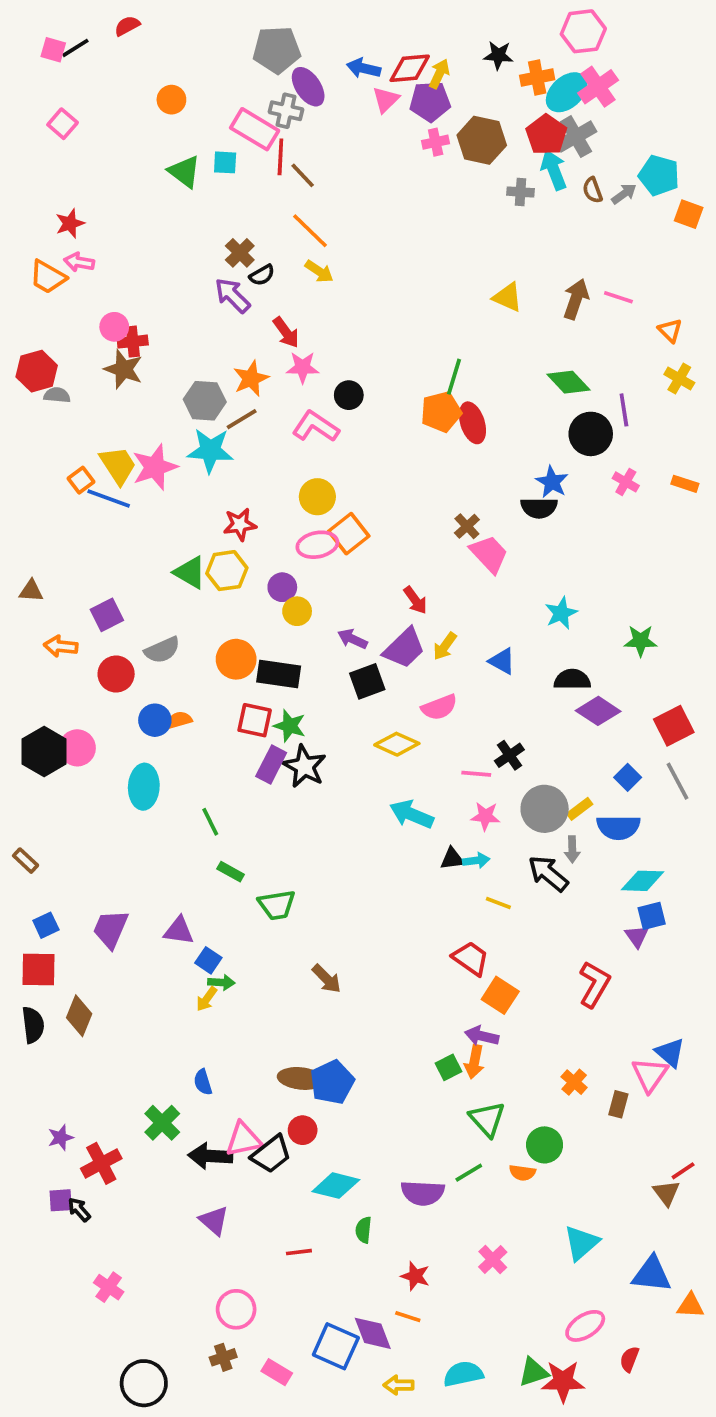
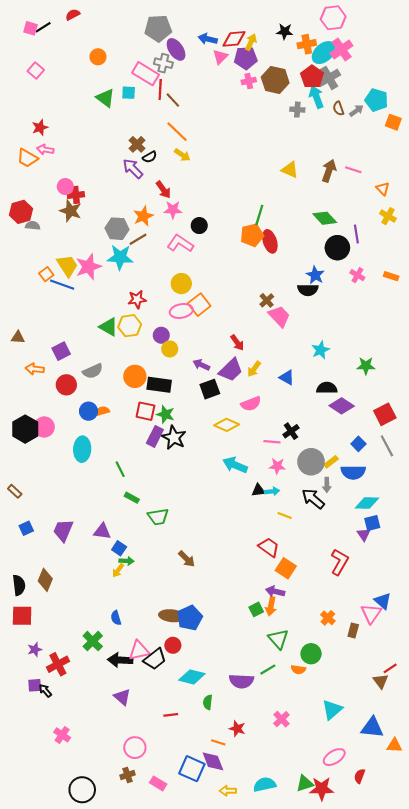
red square: (39, 969) -> (22, 616), moved
orange line: (408, 1317) -> (218, 742), moved

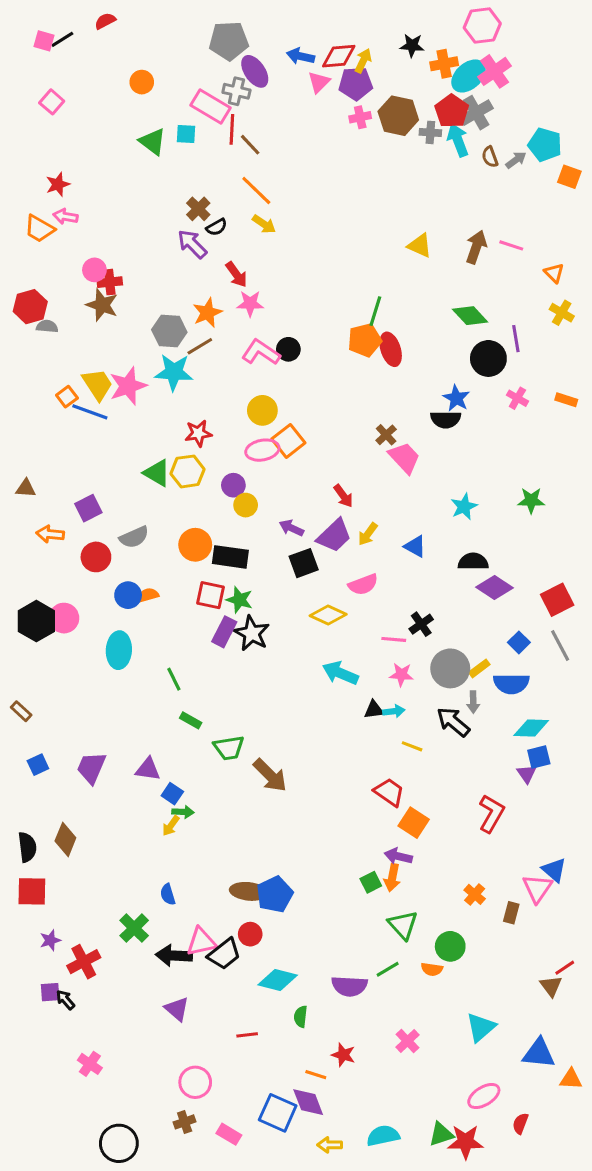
gray cross: (297, 110) -> (430, 132), moved
black circle: (199, 226) -> (288, 349), moved
green star: (366, 366) -> (531, 500), moved
brown arrow: (187, 559) -> (270, 775), moved, size x1.4

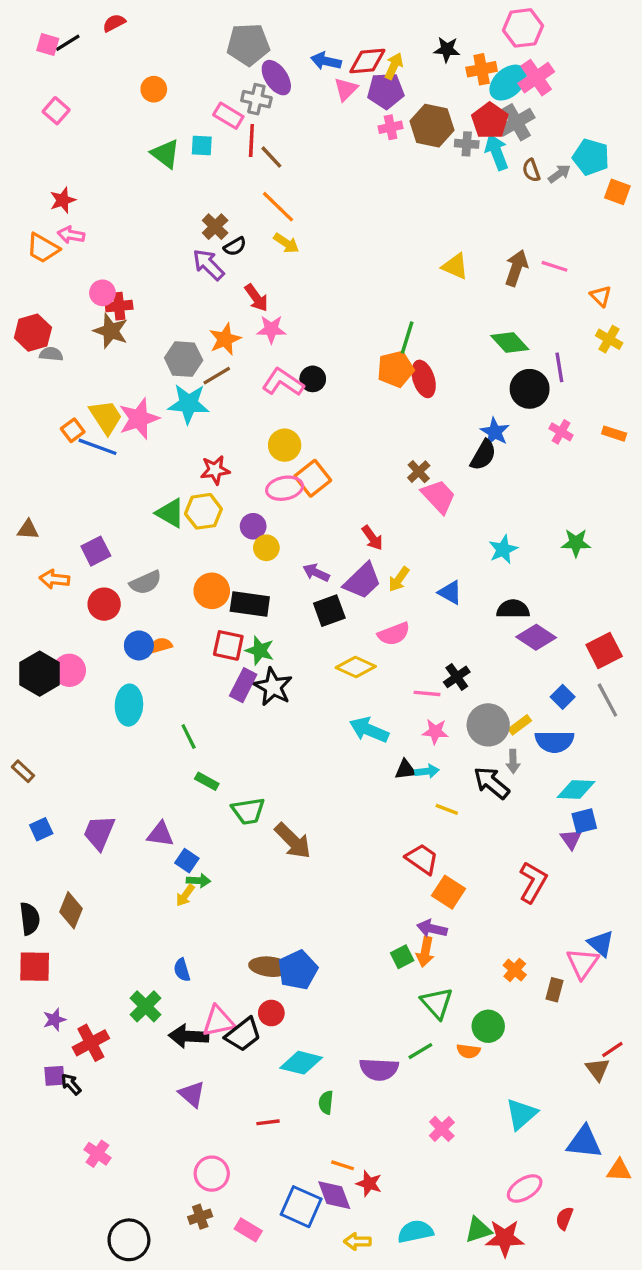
pink rectangle: (210, 107) -> (228, 116), size x0.7
black semicircle: (446, 420) -> (483, 455), turned -60
red star: (343, 1055) -> (369, 1184), moved

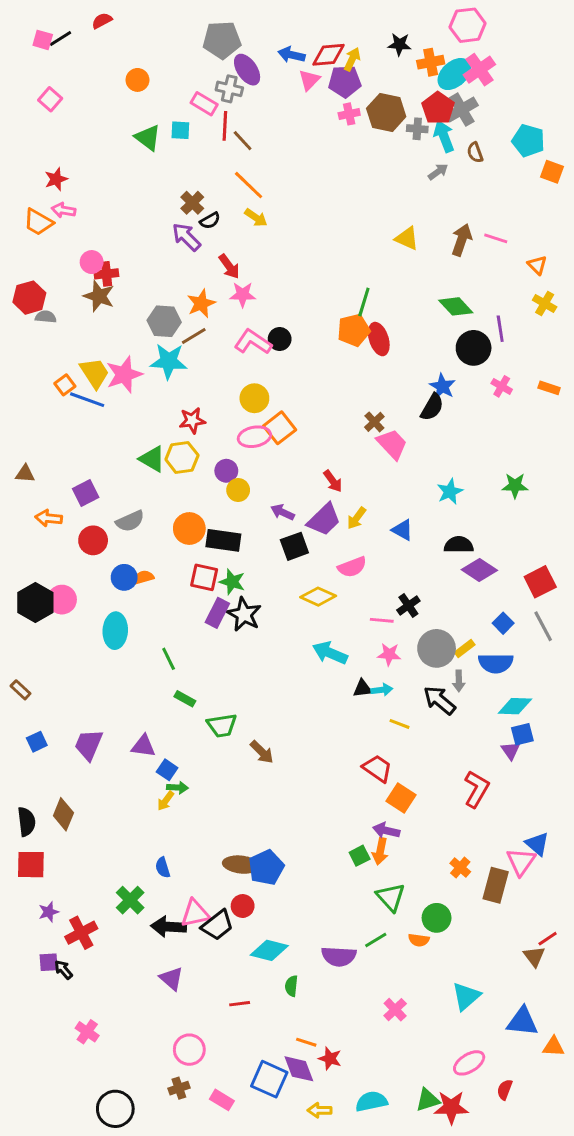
gray arrow: (559, 174) -> (438, 172), moved
brown arrow: (293, 841) -> (262, 752), size x0.7
brown rectangle: (554, 990) -> (496, 885), size x1.6

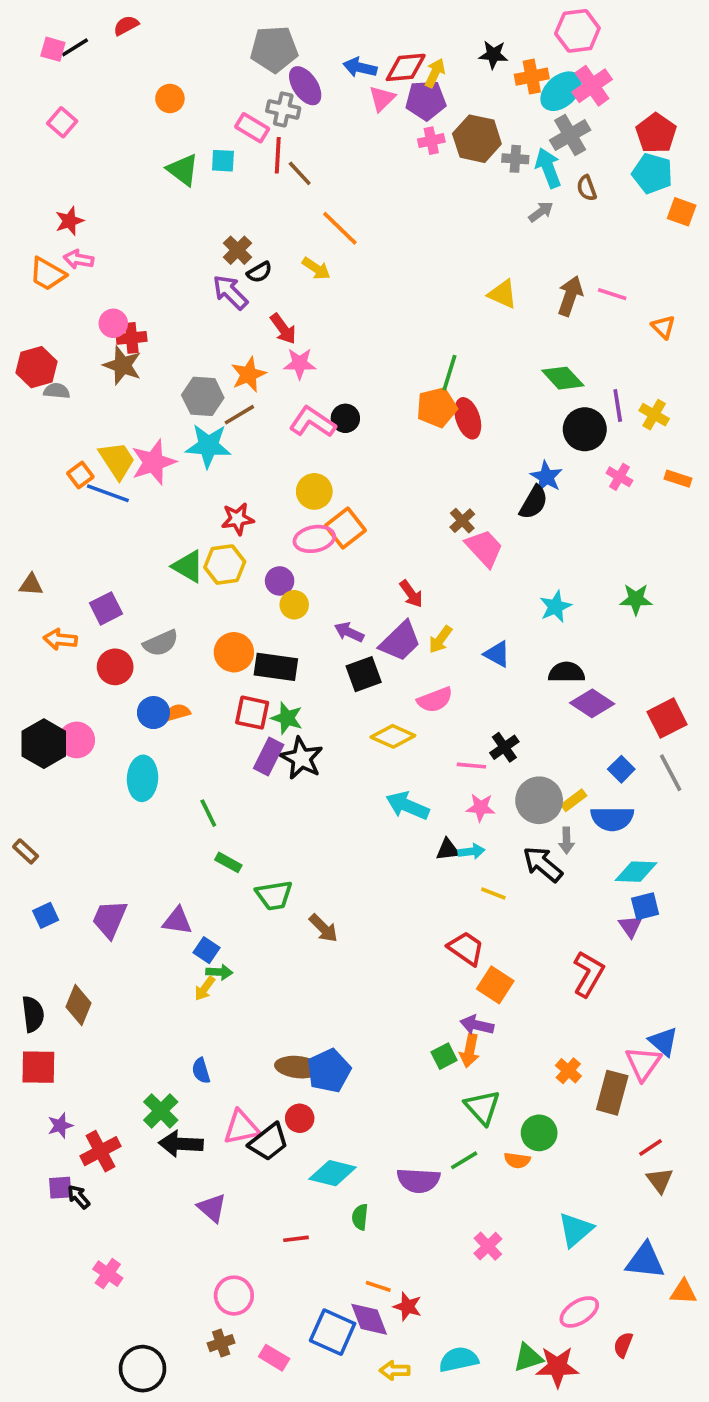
red pentagon: (438, 108) -> (656, 133), moved
orange line: (249, 185) -> (340, 228), moved
yellow cross: (545, 303) -> (654, 415), moved
black arrow: (169, 927) -> (181, 1144), moved
red line: (548, 939) -> (651, 1147), moved

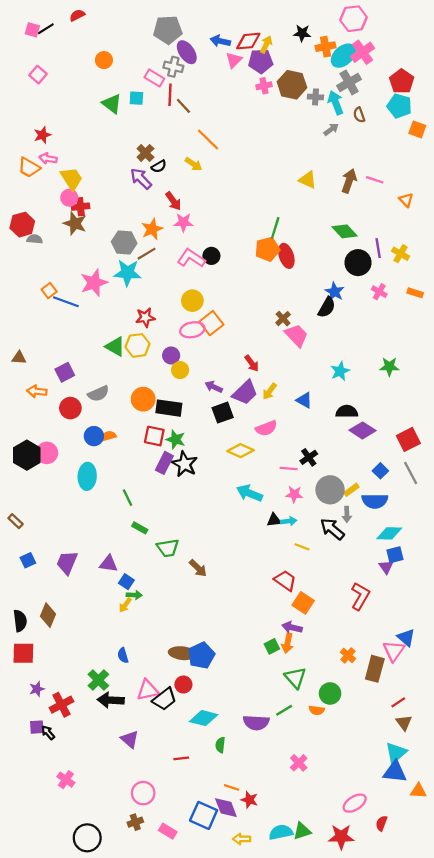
yellow trapezoid: (117, 460) -> (72, 179), moved
cyan triangle: (576, 1230) -> (396, 753), moved
green triangle: (528, 1358) -> (302, 831), moved

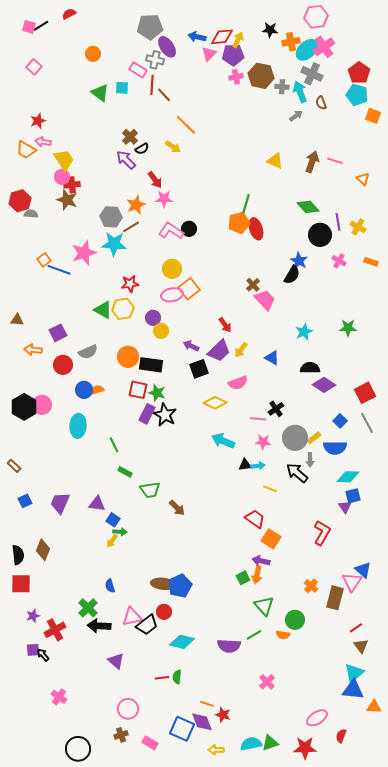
gray cross: (349, 82) -> (312, 74), turned -35
green semicircle: (220, 745) -> (177, 677), moved

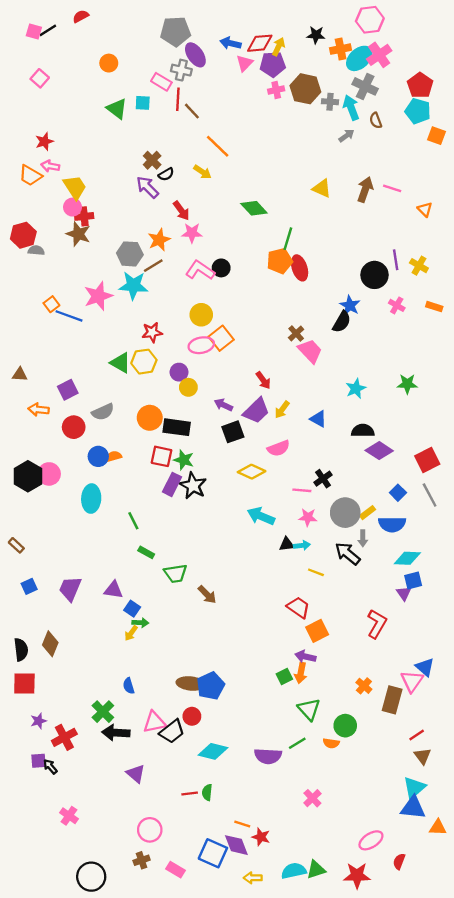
green diamond: (308, 207) -> (254, 208), moved
orange square: (271, 539) -> (317, 631), turned 30

